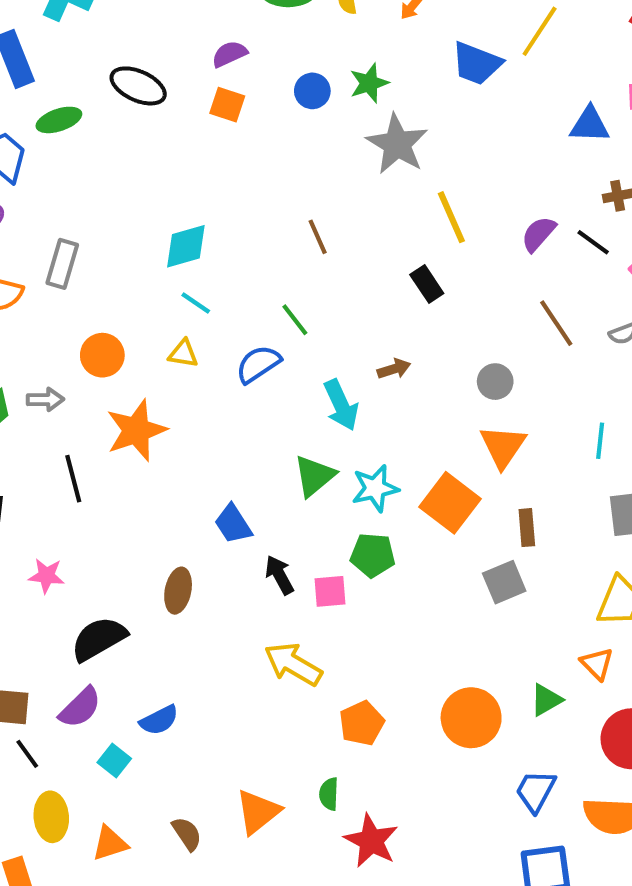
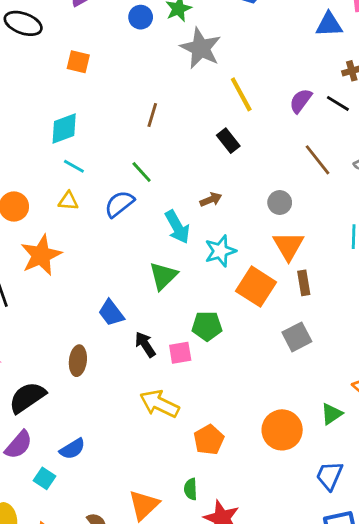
orange square: (227, 105) -> (78, 62), moved
brown line: (318, 237) -> (152, 115), turned 45
cyan star: (375, 488) -> (220, 251), moved
brown rectangle: (527, 528) -> (304, 283), moved

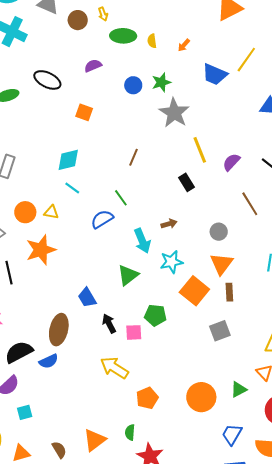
purple semicircle: (301, 101) -> (231, 162), moved
yellow triangle: (68, 201) -> (51, 212), moved
brown ellipse: (78, 361) -> (59, 330), size x1.4
blue semicircle: (72, 449) -> (49, 361), moved
cyan square: (44, 478) -> (25, 412), turned 35

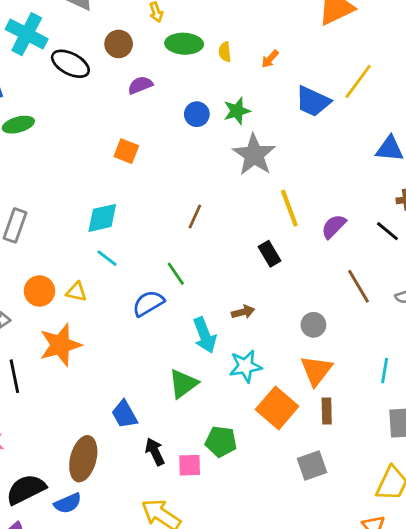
brown circle: (78, 20) -> (119, 44), moved
black ellipse: (47, 80) -> (70, 64), moved

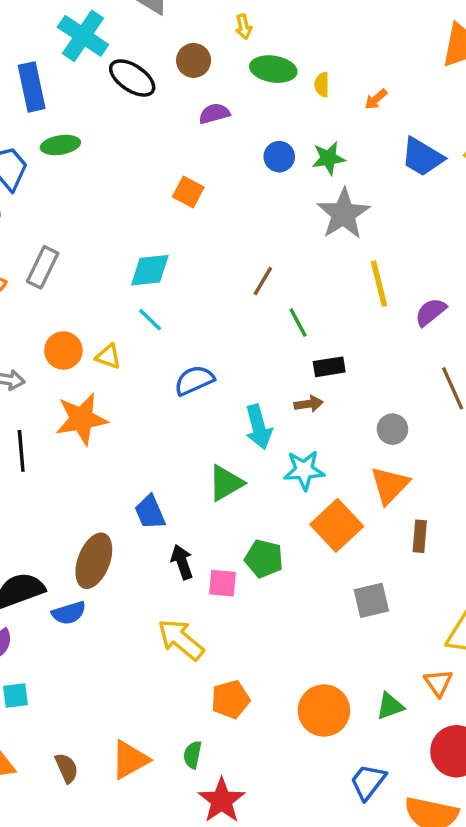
black rectangle: (269, 254) -> (329, 367), moved, turned -75
green line: (176, 274) -> (298, 322), moved
brown rectangle: (327, 411) -> (420, 536), moved

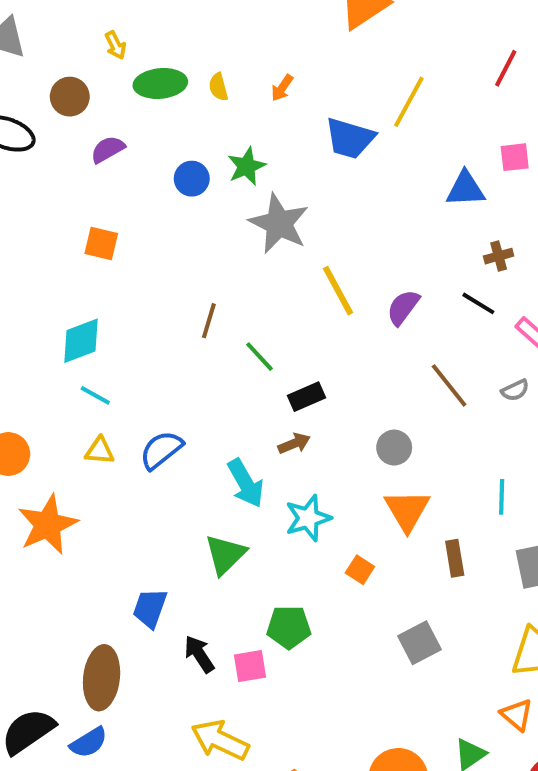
yellow triangle: (108, 357) -> (100, 451), moved
blue trapezoid: (150, 512) -> (150, 608), turned 57
orange square: (337, 525) -> (360, 570), size x0.5

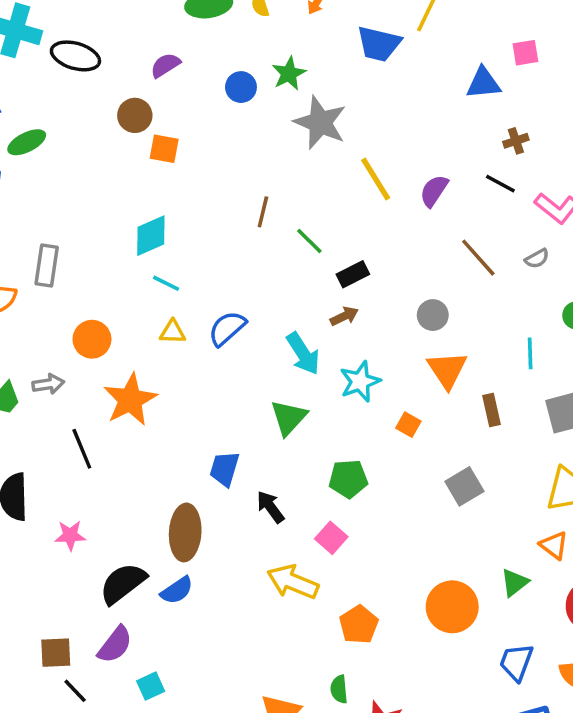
brown circle: (70, 97) -> (135, 115), moved
pink square: (250, 666) -> (331, 538), moved, turned -36

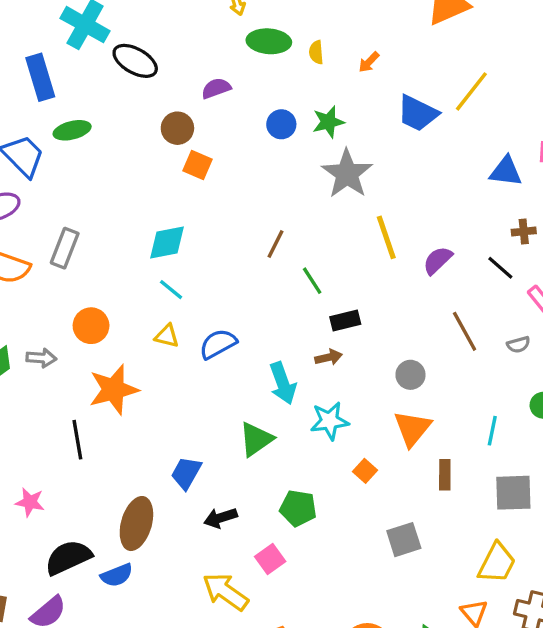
black line: (82, 449) -> (77, 440), moved
black arrow: (270, 507) -> (220, 518), turned -84

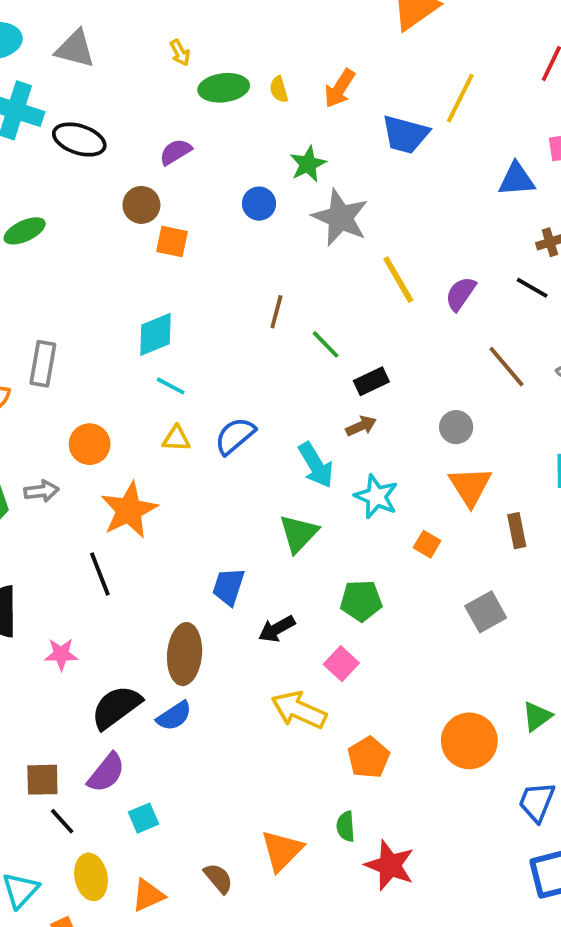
orange arrow: (369, 62) -> (340, 88), size x1.5
blue circle: (281, 124) -> (259, 204), moved
cyan star: (329, 421) -> (376, 497), turned -30

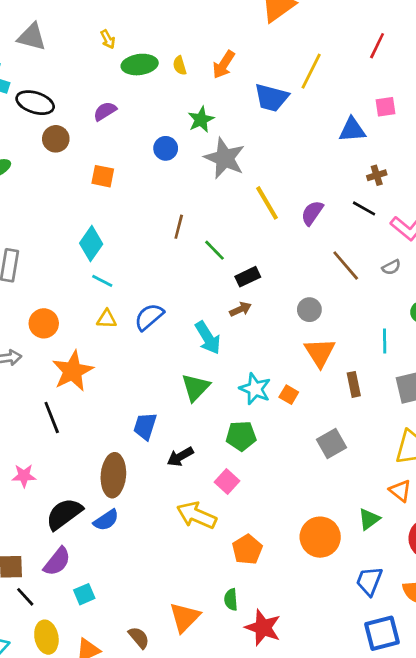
brown circle: (141, 205) -> (56, 139), moved
cyan diamond: (156, 334) -> (91, 244), turned -32
cyan star: (376, 497) -> (255, 389), moved

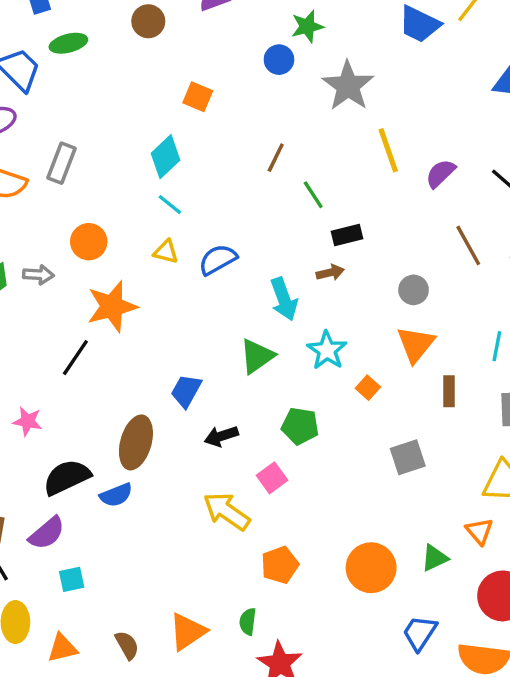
green star: (201, 120) -> (307, 26), moved
orange square: (103, 176) -> (198, 97), moved
cyan star: (255, 389) -> (327, 350), moved
black line: (52, 418) -> (75, 358), turned 44

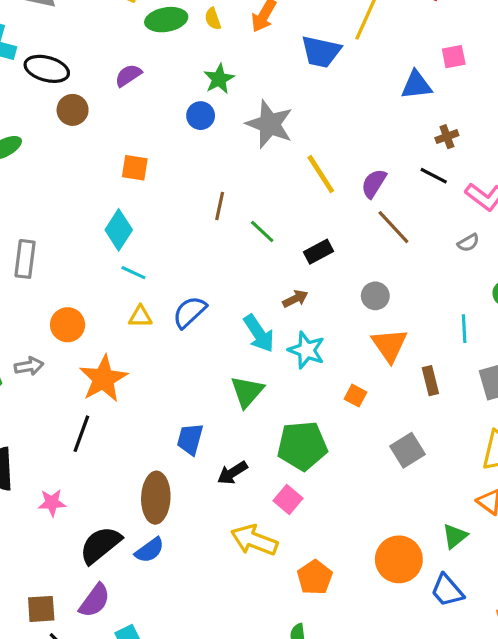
black rectangle: (347, 235) -> (318, 252), moved
brown line: (468, 245) -> (393, 227), moved
cyan star: (327, 350) -> (307, 350), moved
green pentagon: (300, 426) -> (302, 446), size x1.4
blue trapezoid: (420, 633) -> (447, 590), moved, turned -60

